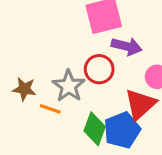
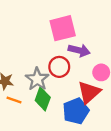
orange line: (50, 109) -> (14, 100), moved
green diamond: (95, 129) -> (43, 99), moved

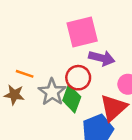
green diamond: (43, 99) -> (72, 99), moved
orange line: (14, 100) -> (25, 74), moved

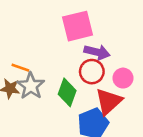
red circle: (78, 78) -> (92, 72), moved
gray star: (52, 92) -> (31, 86), moved

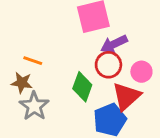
purple arrow: (97, 52) -> (114, 44), turned 140
gray star: (31, 86) -> (34, 106), moved

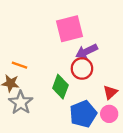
pink circle: (141, 72) -> (109, 114), moved
red triangle: (126, 96) -> (110, 92), moved, size x0.6

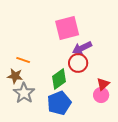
green diamond: (60, 87) -> (59, 79), turned 35
blue pentagon: (83, 114) -> (59, 103), moved
pink circle: (109, 114) -> (101, 95), moved

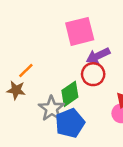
orange line: (23, 60) -> (26, 71), turned -64
gray star: (24, 93) -> (52, 108), moved

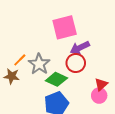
green diamond: (70, 94) -> (56, 79), turned 60
gray star: (52, 108) -> (39, 64), moved

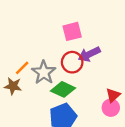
pink square: (65, 27) -> (72, 31), size x0.7
red circle: (76, 63) -> (72, 62), moved

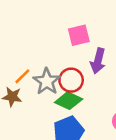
purple arrow: (89, 54) -> (98, 61), turned -50
red circle: (72, 62) -> (71, 80), moved

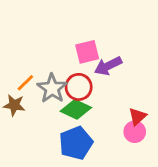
pink square: (79, 35) -> (87, 52), moved
purple arrow: (98, 61) -> (108, 66), turned 50

